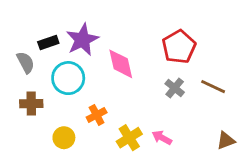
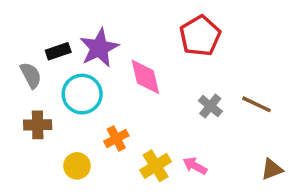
red pentagon: (179, 47) -> (200, 36), moved

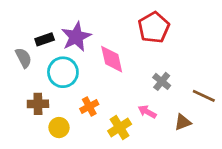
brown line: (257, 104) -> (204, 96), moved
brown cross: (38, 125) -> (38, 104), moved
pink arrow: (195, 166) -> (147, 112), moved
brown triangle: (272, 169) -> (183, 122), moved

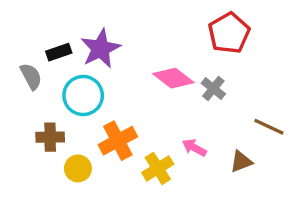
red pentagon: (154, 27) -> (229, 33), moved
pink diamond: (112, 59) -> (173, 78), moved, turned -40
gray cross: (162, 81) -> (213, 89), moved
orange cross: (89, 106) -> (118, 141), size x1.5

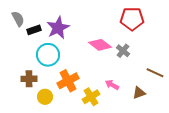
red pentagon: (229, 33) -> (132, 19), turned 30
gray semicircle: (31, 76) -> (18, 19), moved

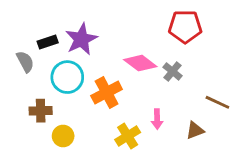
gray semicircle: (18, 19) -> (25, 62), moved
orange cross: (68, 81) -> (107, 93), moved
pink arrow: (112, 85) -> (157, 119), turned -120

